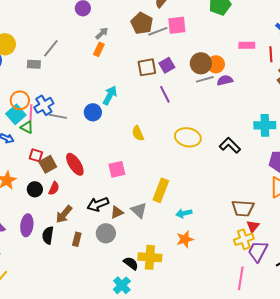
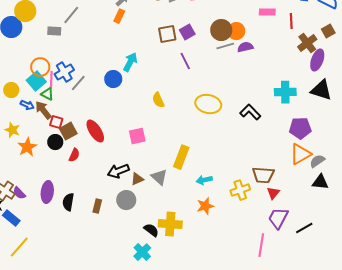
gray line: (58, 116) -> (78, 83), turned -60
black circle: (35, 189) -> (55, 142), moved
brown arrow: (64, 214) -> (43, 110), moved, turned 102
yellow cross: (244, 239) -> (240, 190), moved

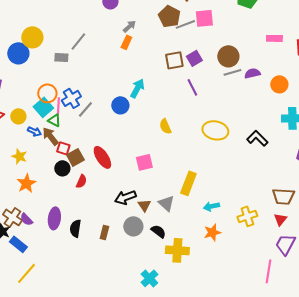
orange circle: (236, 31) -> (279, 84), moved
orange star: (27, 147) -> (26, 183), moved
brown trapezoid: (263, 175) -> (283, 196), moved
brown triangle: (137, 179) -> (144, 205), turned -40
black semicircle: (151, 230) -> (158, 231), moved

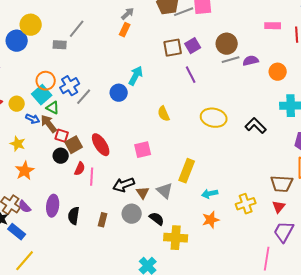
pink line: (58, 106) -> (92, 177), moved

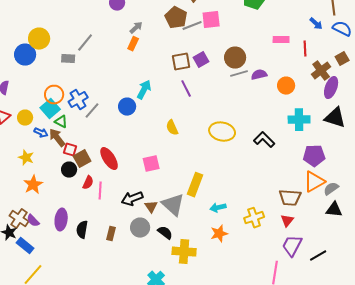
purple line: (191, 75) -> (186, 89), moved
gray triangle: (165, 191) -> (173, 205), size x1.4

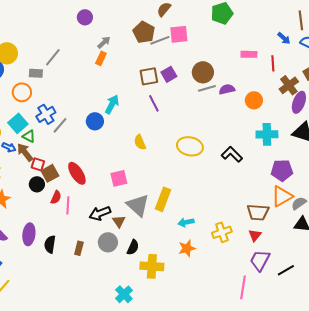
orange circle: (54, 95) -> (22, 92), moved
gray triangle: (173, 205) -> (138, 205), moved
black semicircle: (165, 233) -> (133, 247), turned 77

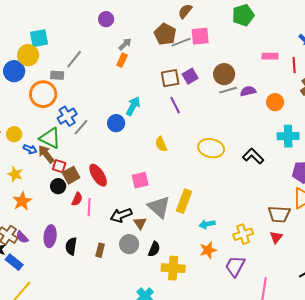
orange circle: (22, 92) -> (43, 94), size x1.4
cyan square: (18, 123) -> (39, 38), moved, turned 30
green triangle: (29, 136) -> (50, 138), size x1.6
purple trapezoid: (260, 260) -> (235, 266), moved

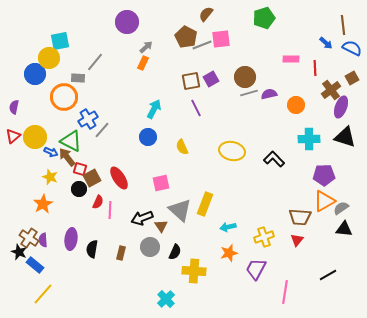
purple circle: (106, 19) -> (127, 22), size x1.5
blue circle: (116, 123) -> (148, 137), moved
yellow circle: (14, 134) -> (35, 137), size x1.5
yellow star: (15, 174) -> (50, 177), moved
purple semicircle: (22, 237) -> (43, 240), turned 40

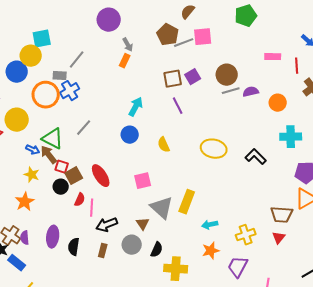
gray arrow: (146, 47) -> (128, 45), turned 104
blue cross: (88, 119) -> (70, 91), moved
yellow circle: (35, 137) -> (17, 120), moved
black arrow: (142, 218) -> (107, 225), moved

